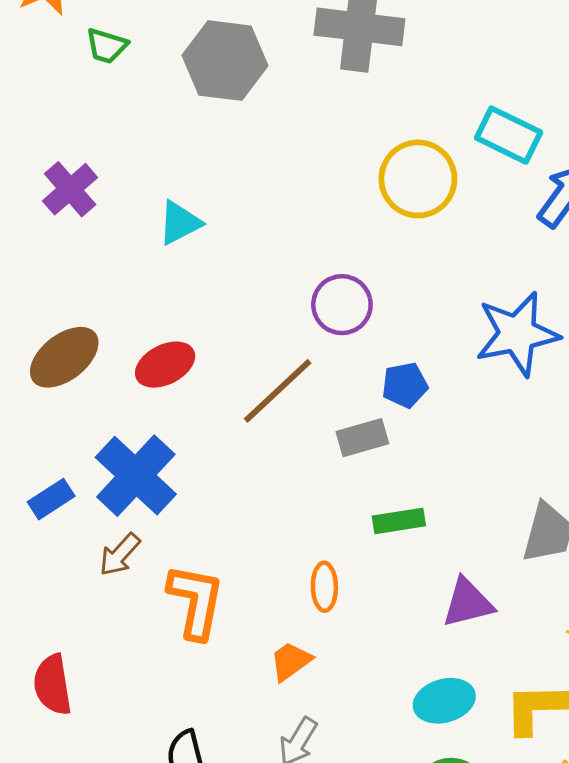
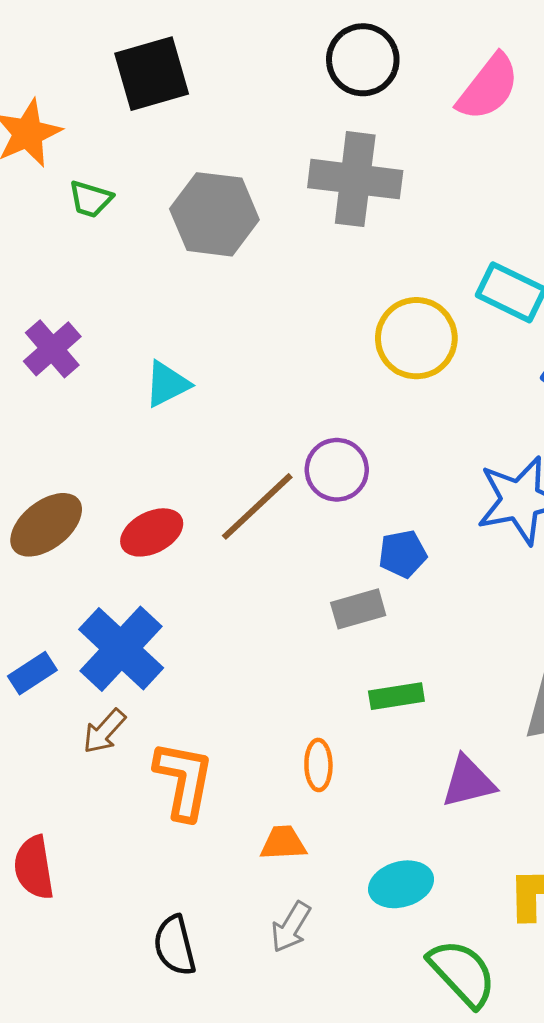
brown line: (278, 391) -> (257, 506), moved
orange trapezoid: (291, 661) -> (283, 843), turned 33
cyan ellipse: (444, 701) -> (401, 884), moved

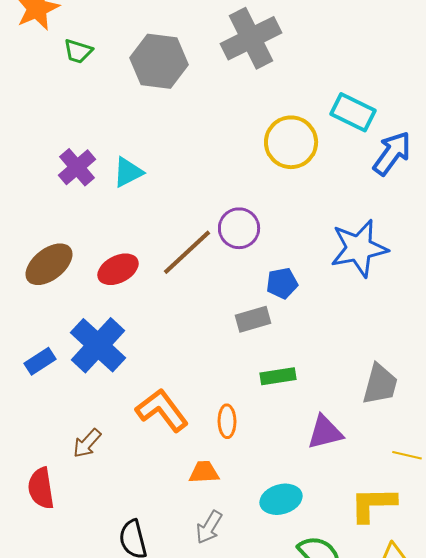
gray cross: (355, 179) -> (251, 38), turned -34
purple cross: (52, 349) -> (77, 167), moved
brown arrow: (104, 731) -> (87, 443), moved
orange L-shape: (184, 780) -> (162, 410), moved, turned -48

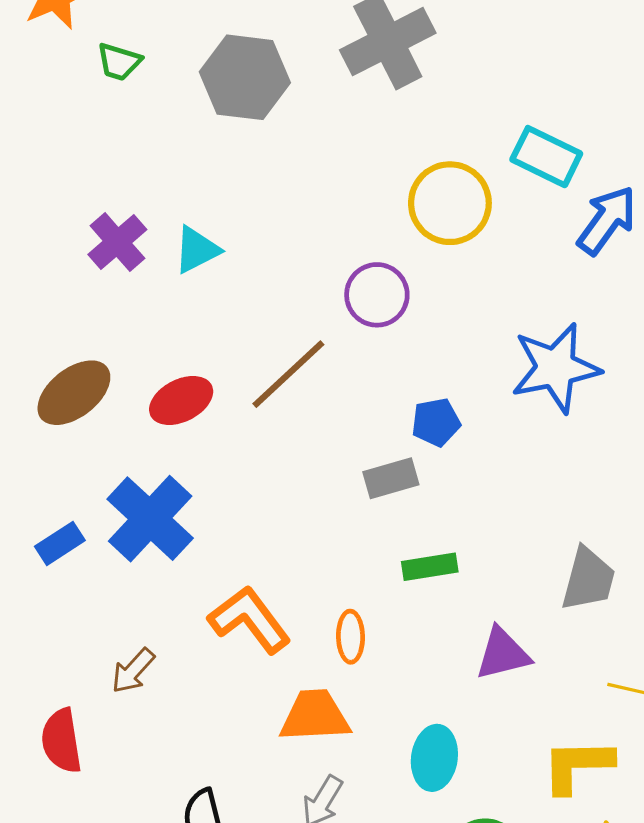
purple circle: (239, 228) -> (377, 295), moved
orange trapezoid: (204, 472) -> (315, 716), size x1.5
cyan ellipse: (281, 499) -> (434, 758), turned -66

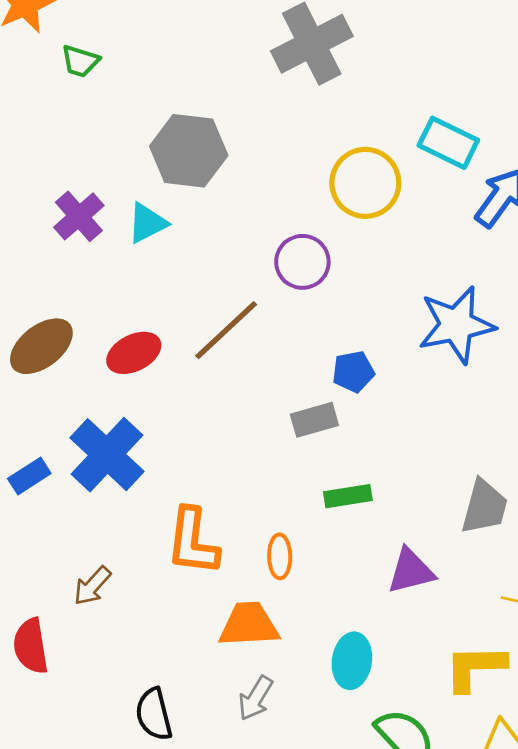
gray hexagon: (245, 77) -> (189, 151), moved
orange L-shape: (249, 620) -> (193, 542), turned -136

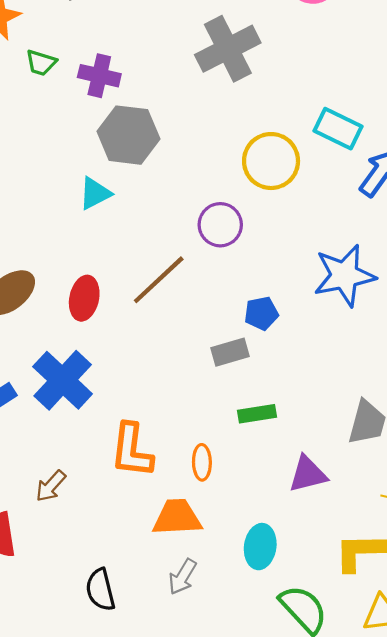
purple cross: (79, 216) -> (99, 76), moved, turned -36
red ellipse: (134, 353) -> (84, 298), turned -51

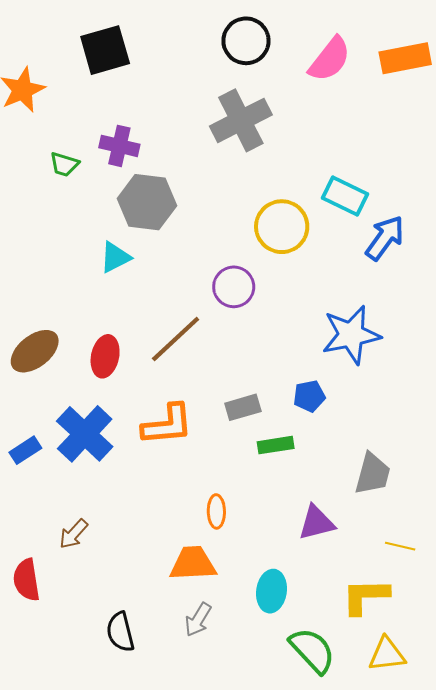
green trapezoid: (41, 63) -> (64, 164), moved
blue pentagon: (261, 313) -> (309, 396), moved
green rectangle: (257, 414) -> (276, 445), moved
orange L-shape: (132, 450) -> (167, 425), moved, turned -102

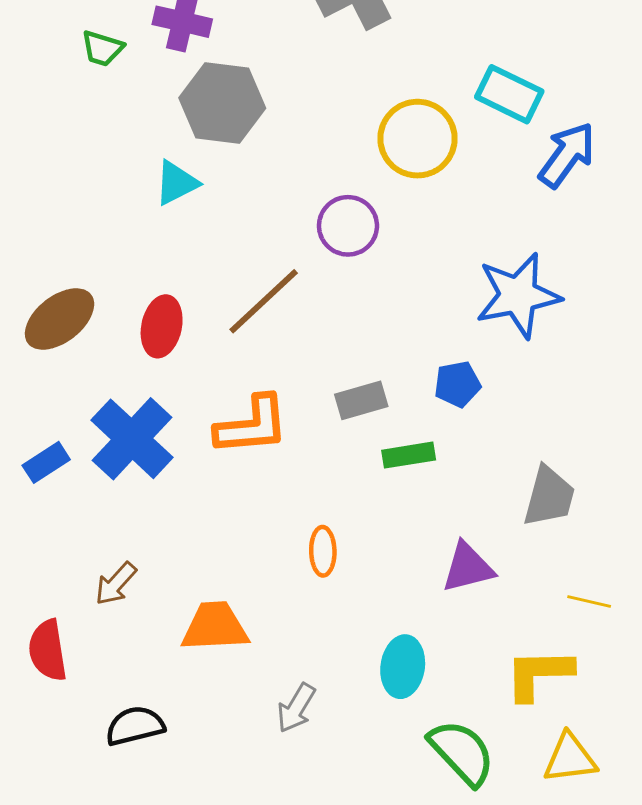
orange trapezoid: (193, 564) -> (215, 627), moved
black semicircle: (120, 632) -> (135, 726), moved, turned 90

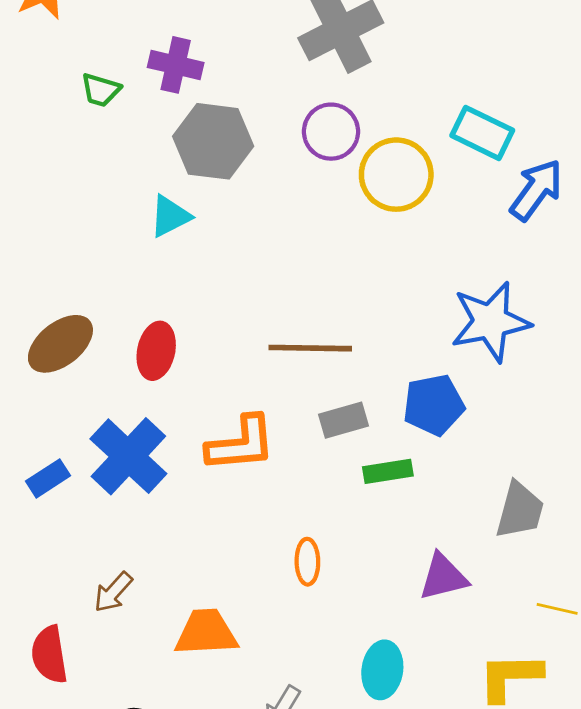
purple circle: (348, 226) -> (331, 132), moved
brown line: (264, 301) -> (310, 348), moved, turned 44
blue pentagon: (457, 384) -> (434, 405), size x1.4

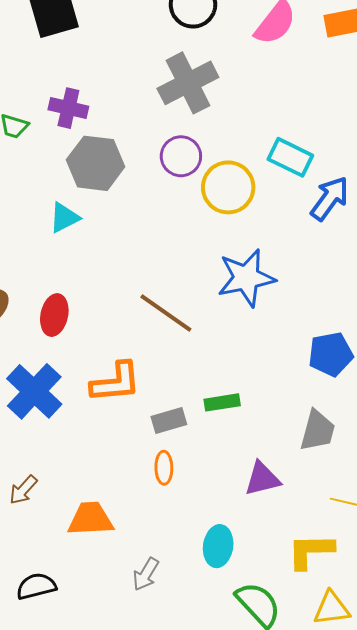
blue star: (491, 322) -> (246, 278), moved
brown line: (310, 348) -> (166, 313), turned 34
blue pentagon: (434, 405) -> (331, 354), moved
gray rectangle: (343, 420) -> (169, 421), moved

